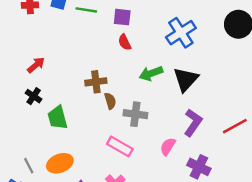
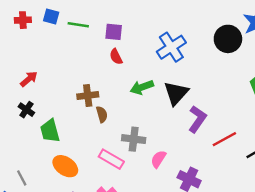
gray cross: (135, 114) -> (134, 139), moved
purple L-shape: (193, 123) -> (197, 119), moved
orange ellipse: (60, 163) -> (65, 166), moved, turned 55

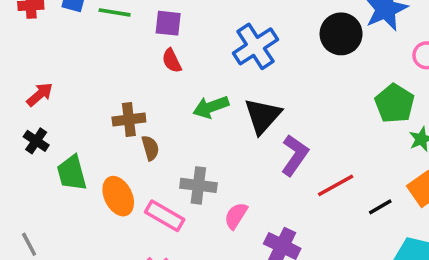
orange ellipse: (65, 166) -> (118, 196), moved, turned 30

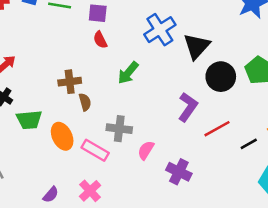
black circle: (341, 34) -> (221, 77), moved
green arrow: (211, 107) -> (128, 73), turned -30
black triangle: (263, 116) -> (197, 46), moved
green trapezoid: (72, 173) -> (29, 120), turned -80

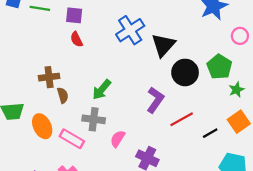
green arrow: (128, 73) -> (102, 90), moved

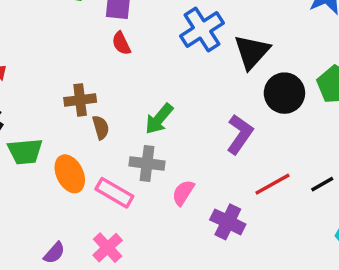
red line: (182, 119) -> (272, 184), moved

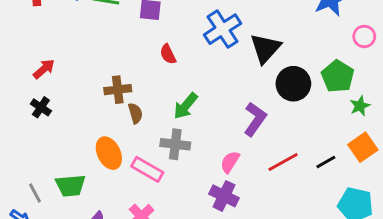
red semicircle: (121, 43) -> (168, 54), moved
green trapezoid: (25, 151) -> (70, 186), moved
pink semicircle: (183, 193) -> (230, 162), moved
purple cross: (228, 222) -> (224, 196), moved

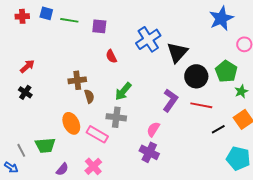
red line: (283, 162) -> (201, 105), moved, turned 40

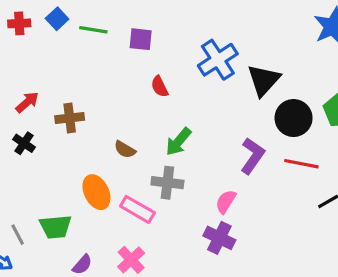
blue square: (46, 13) -> (57, 19), turned 32
brown cross: (77, 80) -> (70, 118), moved
brown semicircle: (89, 96) -> (125, 150), turned 136

